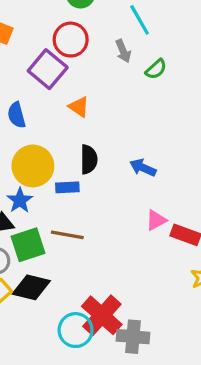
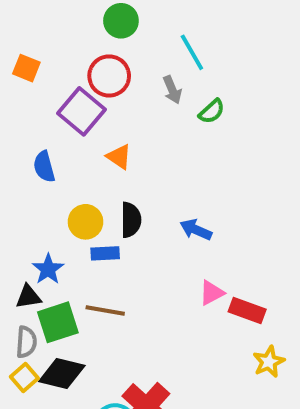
yellow circle: (33, 166) -> (85, 222), moved, size x0.7

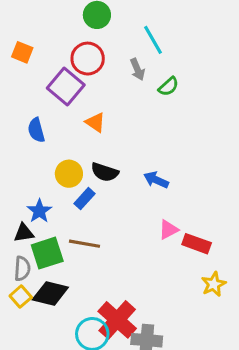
black semicircle: (131, 220) -> (105, 172), turned 108
blue rectangle: (105, 253) -> (84, 199), turned -45

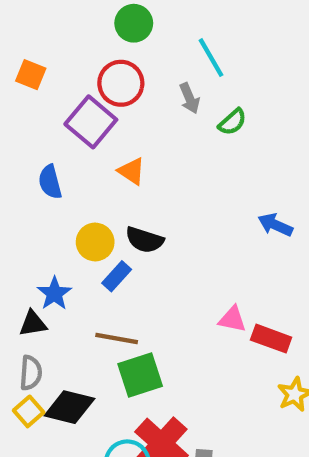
blue arrow: (156, 180) -> (275, 225), moved
pink triangle: (169, 230) -> (232, 319), turned 40
green square: (47, 253) -> (140, 375), moved

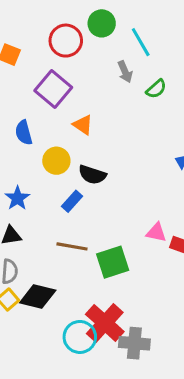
green circle: (134, 23) -> (102, 23), moved
red circle: (121, 83) -> (66, 41), moved
yellow circle: (95, 242) -> (56, 161), moved
blue star: (54, 293) -> (17, 198), moved
green square: (140, 375) -> (113, 262), moved

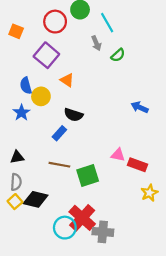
yellow circle: (56, 161) -> (41, 96), moved
blue star: (17, 198) -> (21, 113), moved

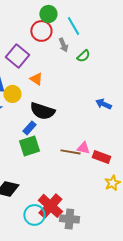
red circle: (55, 22) -> (41, 31), moved
black semicircle: (74, 115) -> (42, 111), size x1.4
brown line: (59, 165) -> (70, 152), moved
green square: (88, 176) -> (29, 146), moved

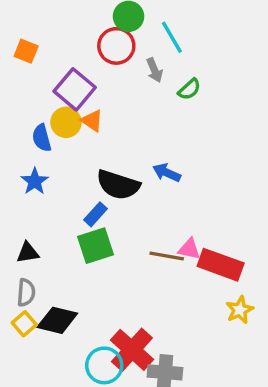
orange triangle: (36, 79) -> (92, 121), moved
yellow circle: (12, 94) -> (66, 122), moved
blue arrow: (103, 104) -> (167, 173), moved
red rectangle: (101, 157) -> (221, 265), size x1.4

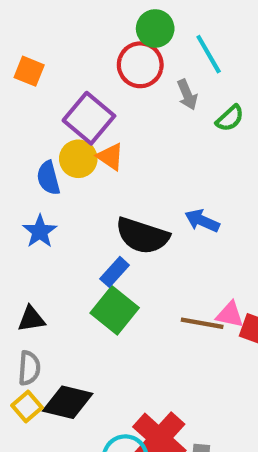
green square: (96, 246) -> (115, 310), turned -33

